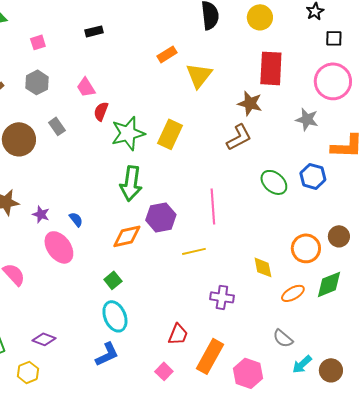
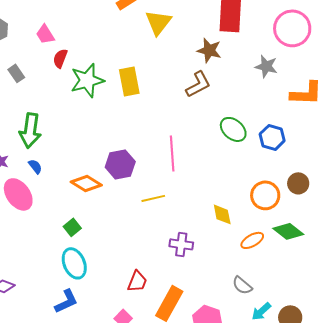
yellow rectangle: (170, 134) -> (129, 81), turned -36
blue hexagon: (313, 176) -> (272, 137), moved
green arrow: (131, 183) -> (30, 130), moved
orange diamond: (127, 236) -> (86, 183), turned 44
green diamond: (329, 284) -> (288, 231), turned 60

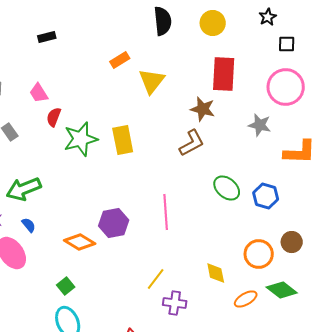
green arrow: (30, 130) -> (24, 189), turned 60
yellow line: (153, 198) -> (156, 279), moved, turned -40

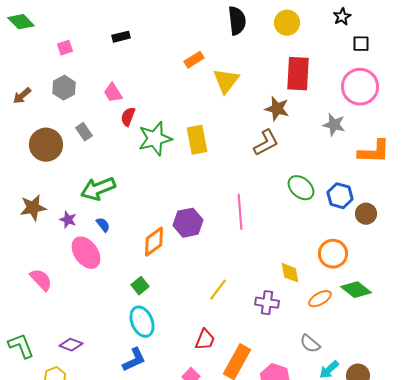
orange diamond: (80, 242) -> (154, 242), turned -68
brown circle: (292, 242) -> (366, 214), moved
yellow line: (156, 279) -> (218, 290), moved
purple cross: (175, 303) -> (267, 303), moved

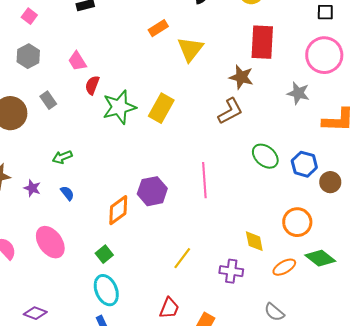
pink square: (65, 48) -> (29, 16), turned -35
yellow rectangle: (197, 140) -> (161, 108), turned 40
green arrow: (98, 189) -> (62, 157), size x0.6
pink ellipse: (86, 253) -> (50, 242), moved

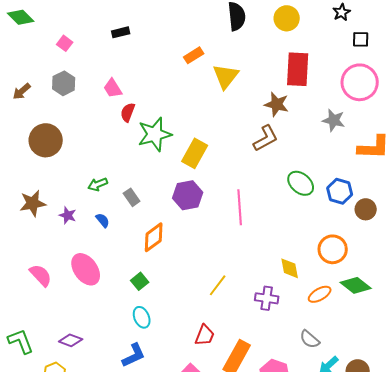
gray rectangle: (48, 100) -> (132, 197), moved
yellow rectangle: (161, 108) -> (195, 153), moved
purple hexagon: (152, 191) -> (188, 195), moved
cyan ellipse: (106, 290) -> (142, 317), size x0.7

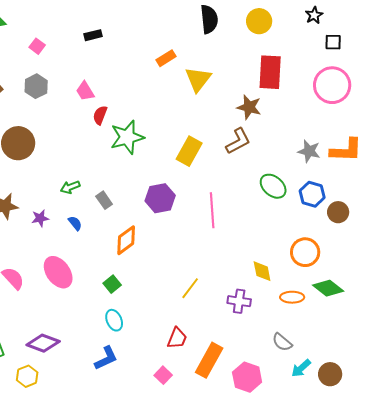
gray star: (334, 120) -> (309, 151), moved
yellow rectangle: (195, 153) -> (189, 151), moved
purple star: (68, 215) -> (40, 218), turned -30
orange ellipse: (320, 294) -> (292, 297), turned 30
purple diamond: (71, 340) -> (43, 343), size x1.4

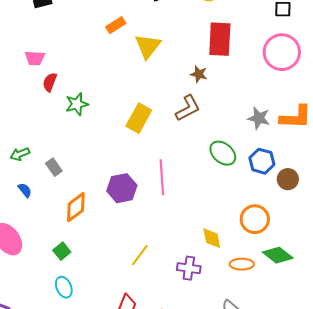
pink trapezoid: (85, 91) -> (35, 58), turned -55
brown star: (249, 107) -> (199, 74), size x0.7
green star: (127, 137) -> (77, 104), size x0.7
purple hexagon: (160, 198) -> (122, 188), moved

